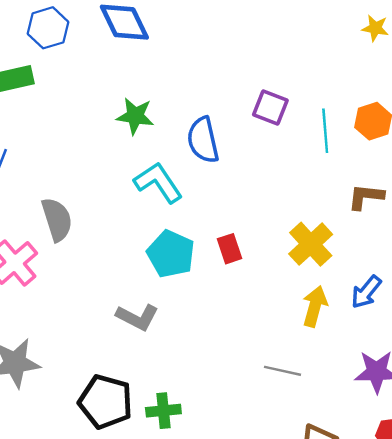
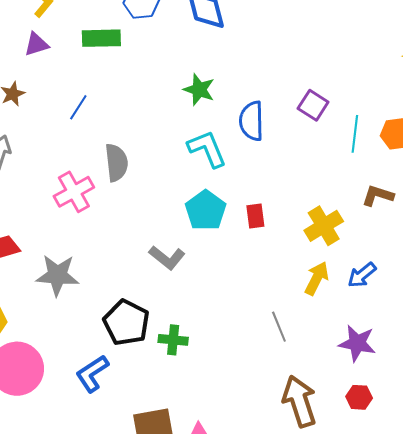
gray line: (282, 371) -> (279, 327), turned 44

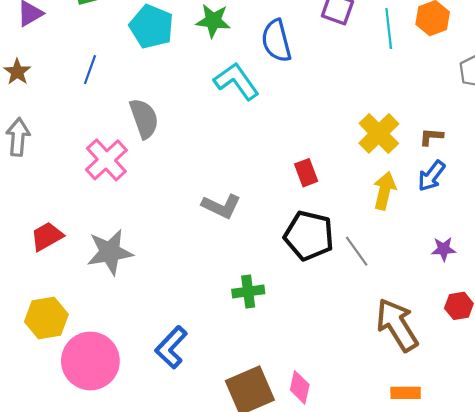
brown L-shape: (378, 196) -> (431, 137), moved, size x0.7
cyan pentagon: (206, 210) -> (152, 27), moved
red rectangle: (255, 216) -> (306, 173), moved
black pentagon: (126, 323) -> (309, 236), moved
purple star: (357, 343) -> (444, 249), size x0.6

